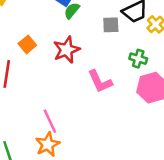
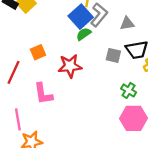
pink L-shape: (100, 81) -> (43, 94), moved
pink line: (50, 121) -> (18, 119), moved

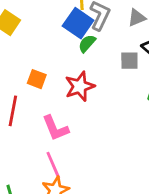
orange square: (38, 52) -> (37, 79), turned -32
pink line: (18, 119) -> (53, 165), moved

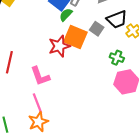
gray square: (129, 61) -> (97, 29), turned 32
orange square: (37, 79) -> (75, 37), moved, size x1.6

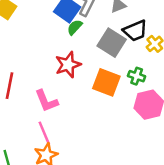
gray square: (97, 29) -> (112, 43), size x1.6
orange square: (75, 37) -> (106, 82), moved

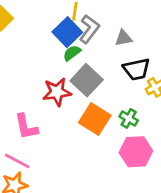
gray square: (112, 43) -> (87, 80), moved
pink line: (44, 133) -> (17, 161), turned -50

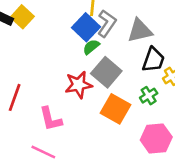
gray triangle: (124, 38) -> (140, 31), size x1.5
black trapezoid: (137, 69) -> (153, 60), turned -56
green cross: (129, 118) -> (149, 96), moved, turned 30

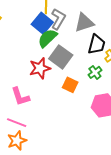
green semicircle: (91, 47) -> (47, 38), size x1.5
orange square: (116, 109) -> (70, 85), size x0.7

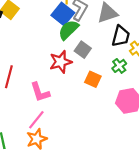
gray square: (61, 57) -> (83, 50), size x0.7
pink line: (17, 123) -> (36, 120), turned -72

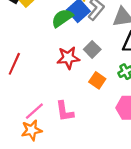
green semicircle: (68, 30) -> (62, 18), moved
pink L-shape: (40, 92) -> (65, 111), moved

